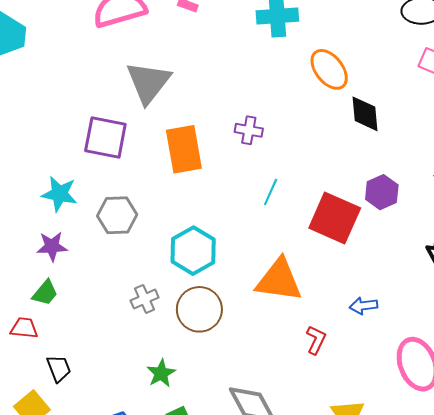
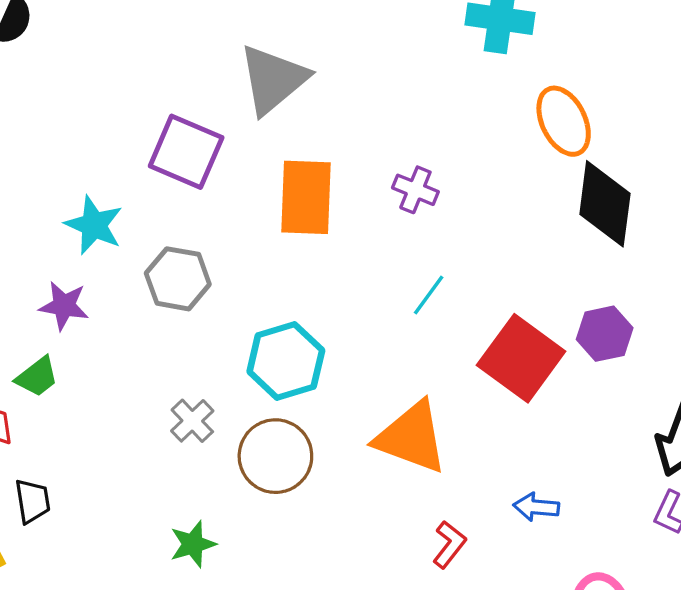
black diamond: (365, 114) -> (605, 204), size x1.4
gray cross: (145, 299) -> (192, 421), turned -32

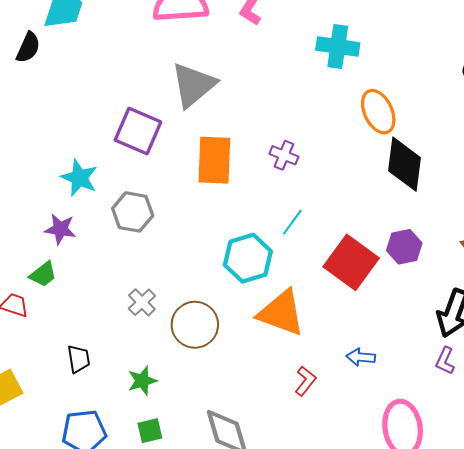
cyan hexagon: (286, 361) -> (248, 258), moved
black trapezoid: (32, 501) -> (79, 359), moved

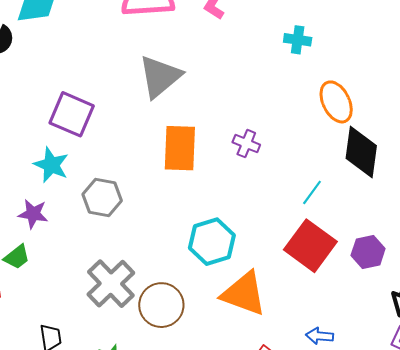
cyan cross: (338, 46) -> (298, 40), size x0.7
purple square: (138, 131) -> (72, 114), moved
cyan line: (292, 222) -> (312, 192), moved
purple hexagon: (404, 247) -> (368, 252), moved
gray cross: (142, 302) -> (111, 284), size x1.8

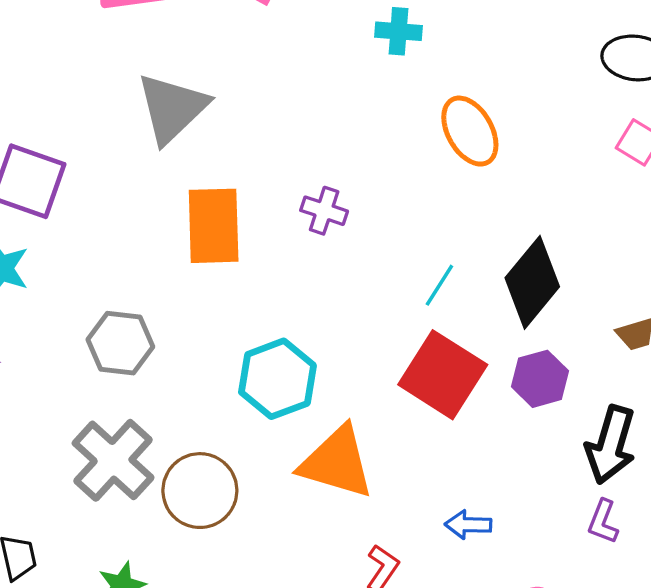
black diamond: (361, 152) -> (532, 282), moved, turned 36
gray hexagon: (102, 198) -> (120, 343), moved

